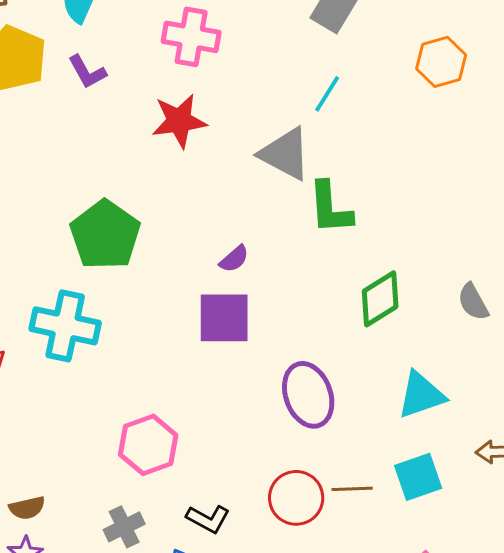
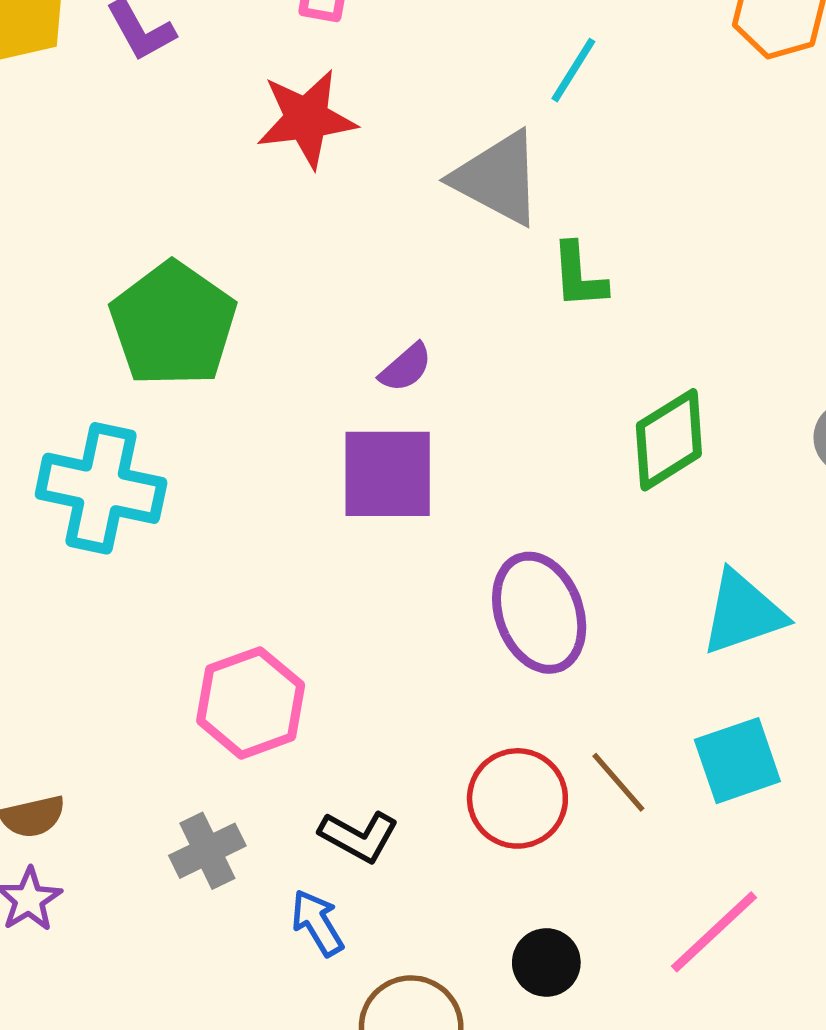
green L-shape: (330, 208) -> (579, 276), size x0.7
brown line: (352, 489) -> (618, 782), turned 51

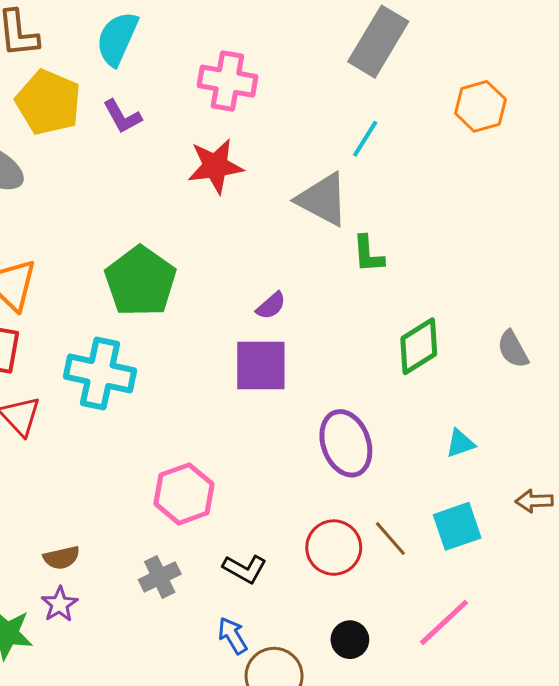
cyan triangle: (743, 613) -> (460, 443), size x0.6
blue arrow: (317, 923) -> (233, 636), moved

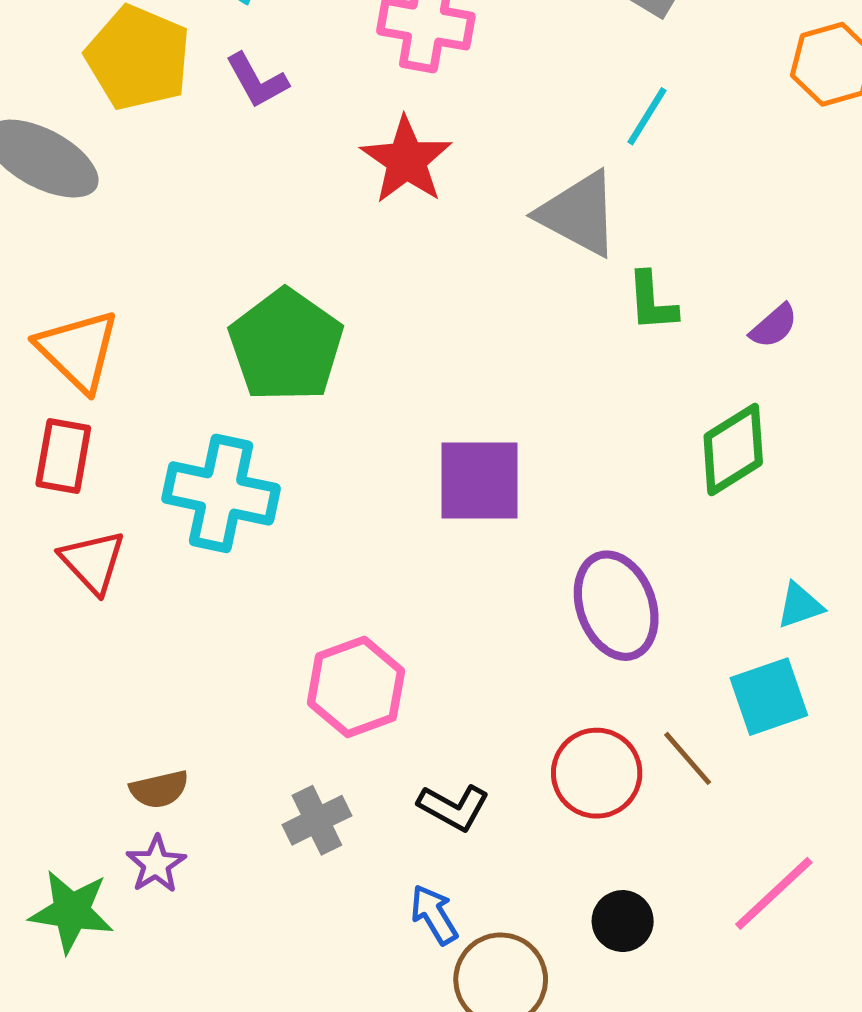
red star: (215, 166) -> (406, 160), turned -30
purple semicircle: (271, 306) -> (774, 326), moved
cyan square: (457, 526) -> (769, 697), moved

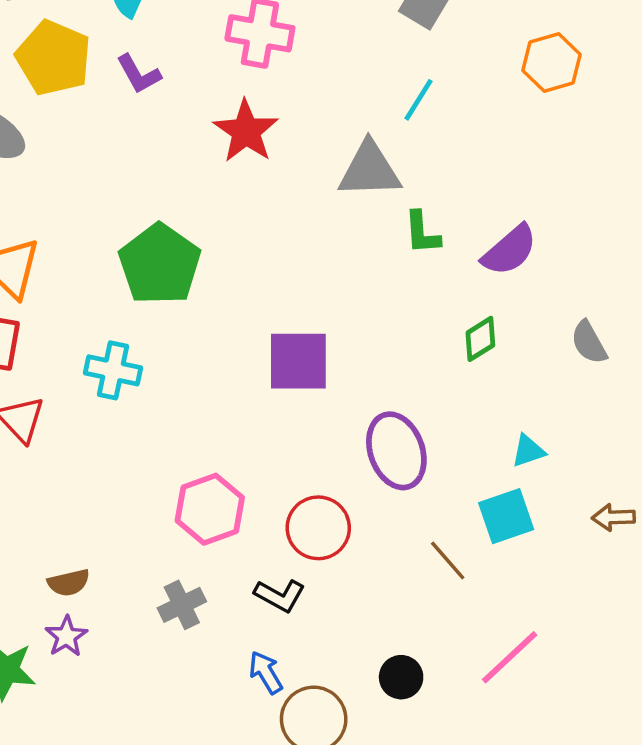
gray triangle: (579, 214) -> (370, 170), turned -30
purple semicircle: (774, 326) -> (510, 250), size x1.6
green diamond: (733, 450) -> (480, 339), size x0.7
cyan cross: (221, 493) -> (113, 370), size x0.7
red circle: (597, 773) -> (318, 528), moved

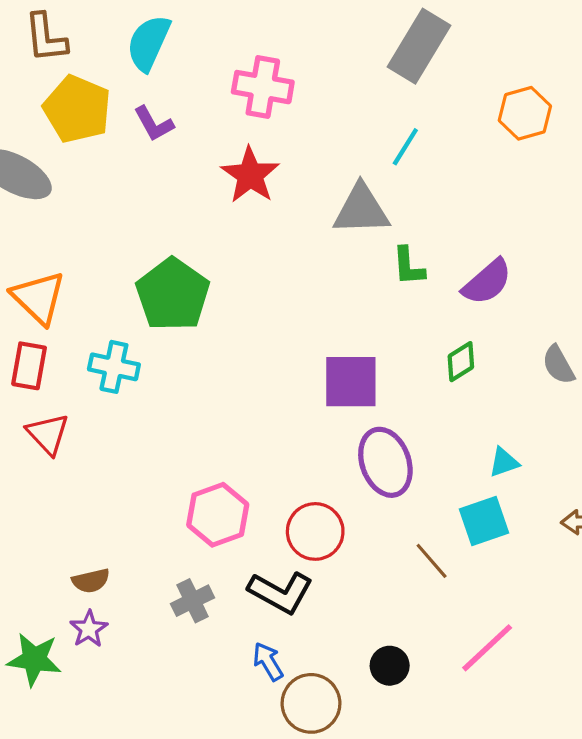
purple square: (298, 361) -> (351, 382), moved
cyan cross: (113, 370) -> (114, 367), moved
black L-shape: (280, 596) -> (281, 592), size x1.4

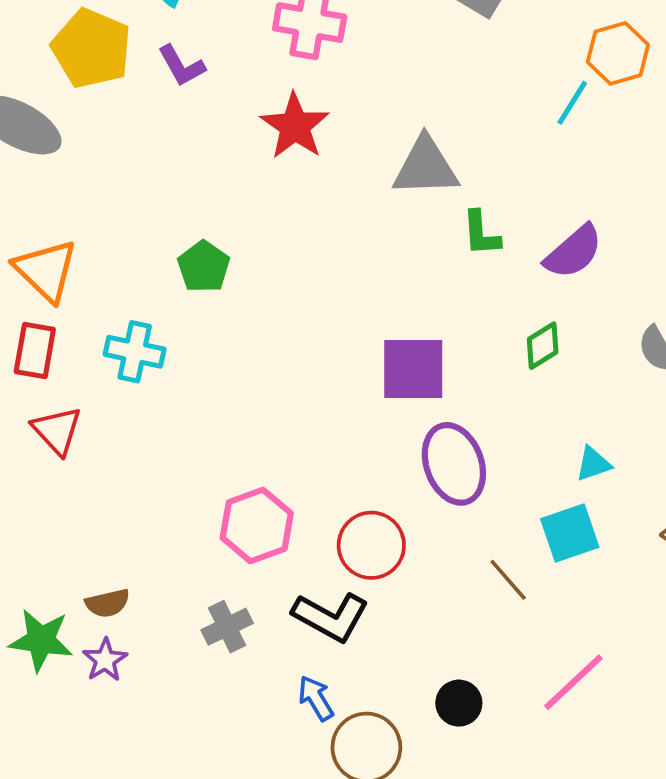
cyan line: (405, 147) -> (572, 103), moved
green pentagon: (173, 295) -> (204, 267), size x0.6
green star: (34, 659) -> (41, 640), moved

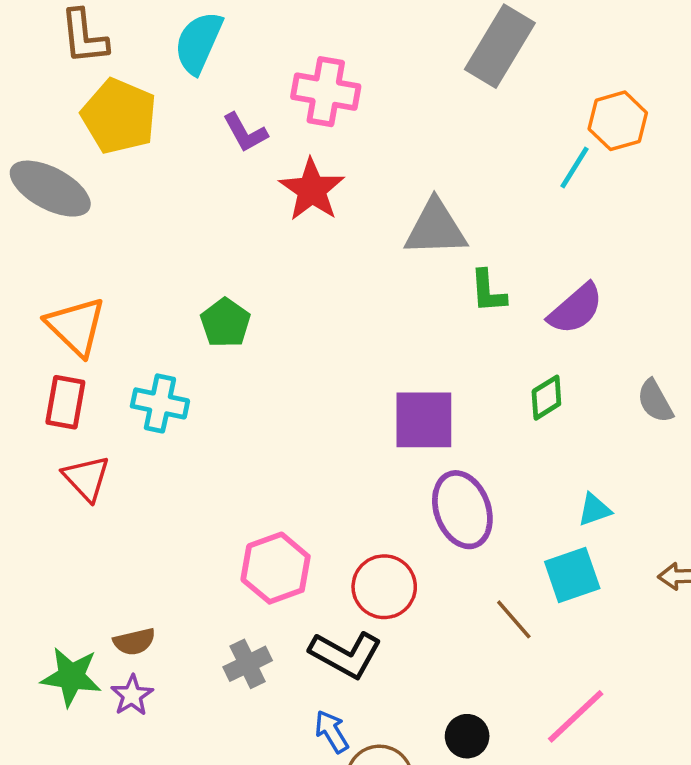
purple L-shape: (181, 66) -> (245, 133), moved

